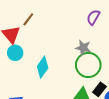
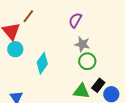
purple semicircle: (93, 17) -> (75, 20), moved
green circle: (88, 65) -> (87, 61), size x0.7

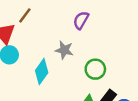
gray star: (82, 44) -> (64, 50), moved

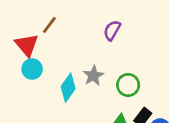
gray star: (64, 50) -> (93, 76), moved, turned 30

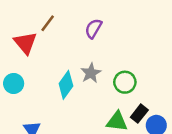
purple semicircle: (112, 30) -> (93, 29), moved
cyan circle: (32, 69) -> (14, 83), moved

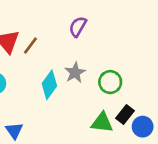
brown line: (48, 23) -> (30, 46), moved

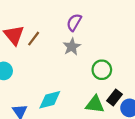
gray star: (75, 73) -> (72, 47), moved
cyan diamond: (49, 85) -> (50, 100), moved, turned 40

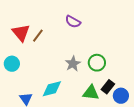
purple semicircle: (74, 22) -> (73, 22), turned -91
gray star: (72, 47) -> (73, 64), moved

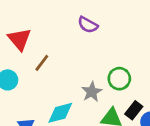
brown line: (38, 36) -> (42, 63), moved
gray star: (73, 64) -> (92, 92), moved

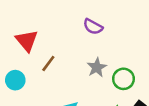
gray star: (92, 92) -> (97, 67), moved

